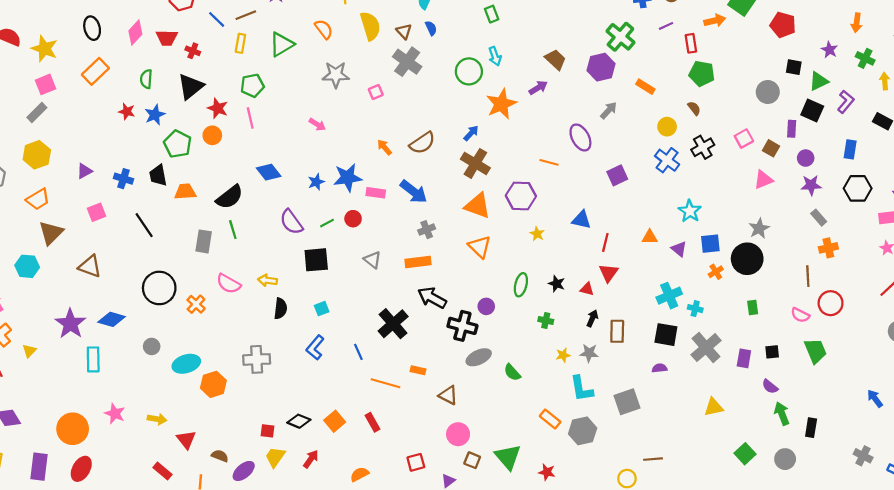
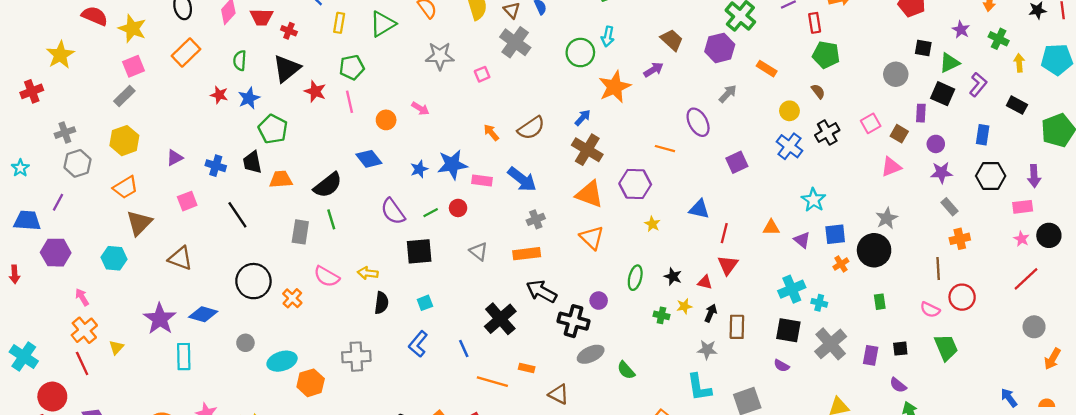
cyan arrow: (495, 56) -> (608, 37), turned 30
orange circle: (212, 135) -> (386, 120), moved
yellow star: (563, 355) -> (684, 306), moved
purple semicircle: (659, 368) -> (781, 366), turned -144

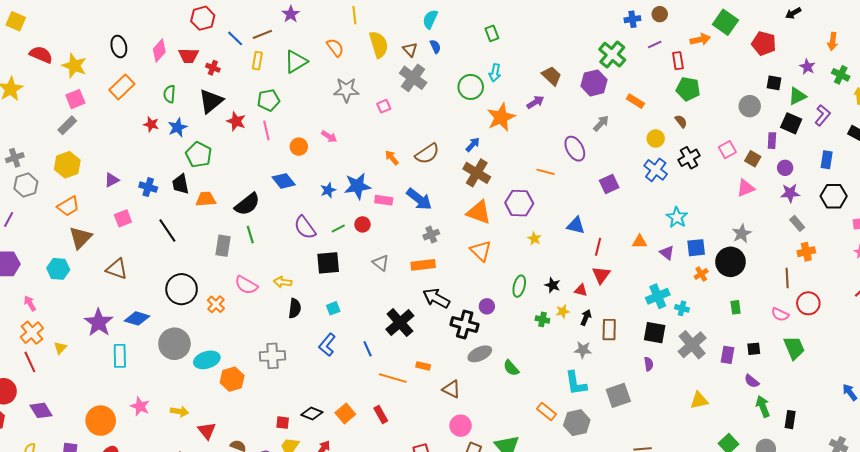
gray circle: (245, 343) -> (174, 344), size x2.0
purple semicircle: (781, 366) -> (649, 364), turned -128

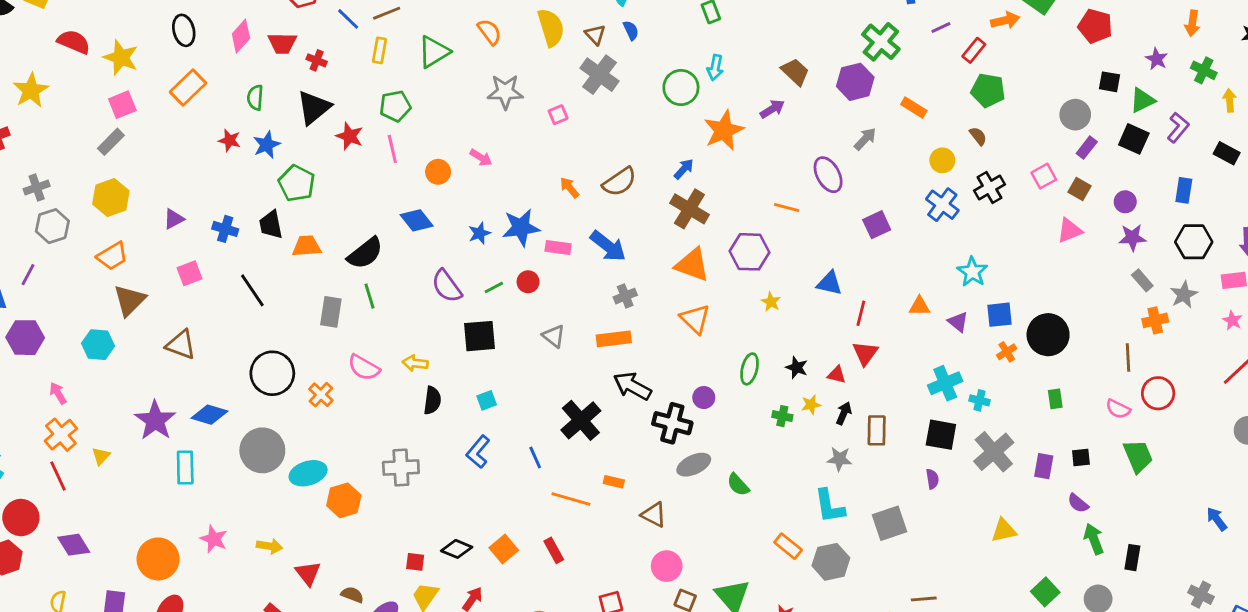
red rectangle: (678, 61) -> (974, 50), turned 48
purple rectangle: (772, 141) -> (1087, 148), moved, turned 35
gray star: (742, 234) -> (1184, 295), moved

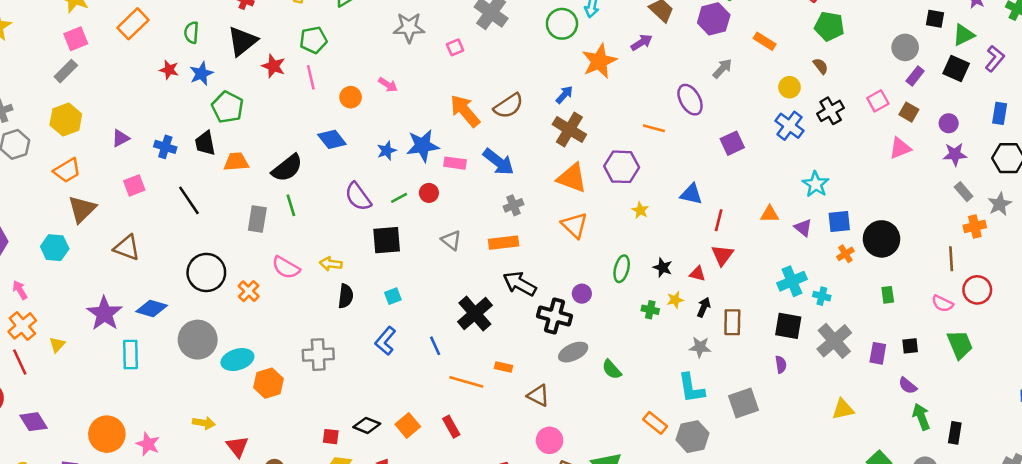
orange arrow: (569, 188) -> (465, 111), size x1.8
pink star: (214, 539) -> (148, 444), moved

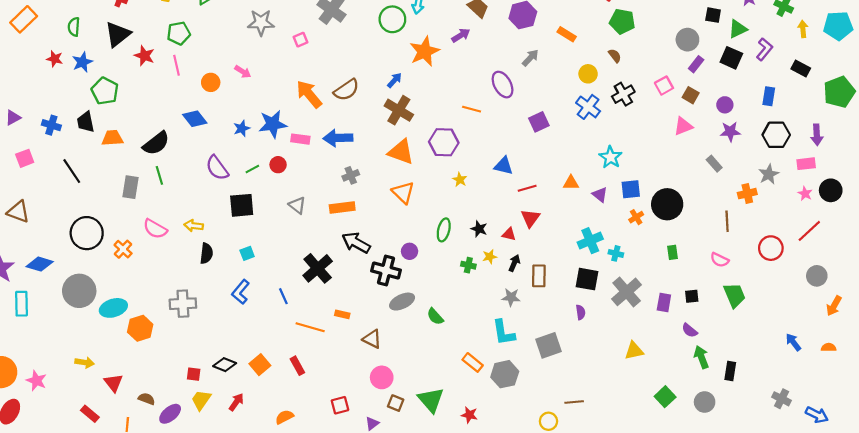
blue arrow: (499, 162) -> (338, 138), turned 140
gray rectangle: (964, 192) -> (714, 164), moved
red line: (719, 220) -> (527, 188), turned 60
red circle: (977, 290) -> (771, 248), moved

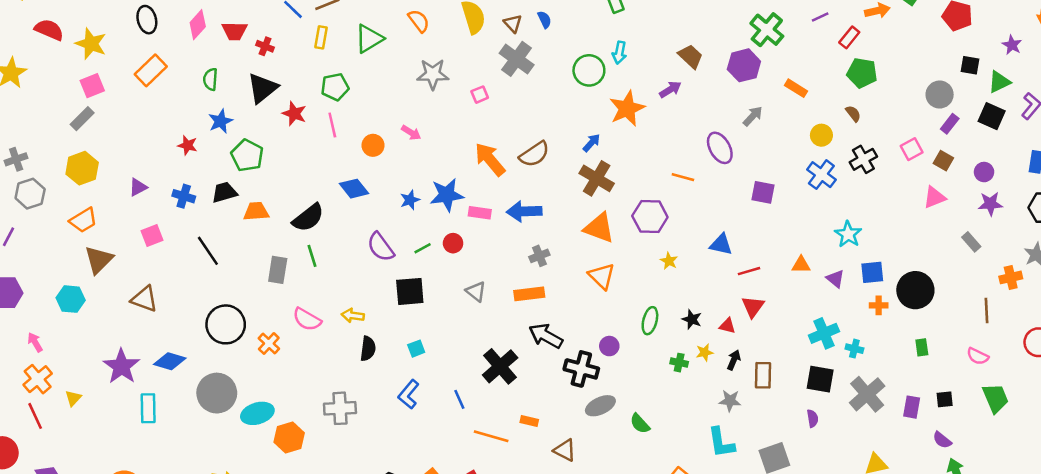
red star: (55, 59) -> (188, 145), moved
black trapezoid: (86, 122) -> (224, 192), turned 85
purple square: (539, 122) -> (763, 192), turned 36
orange cross: (636, 217) -> (879, 305), turned 32

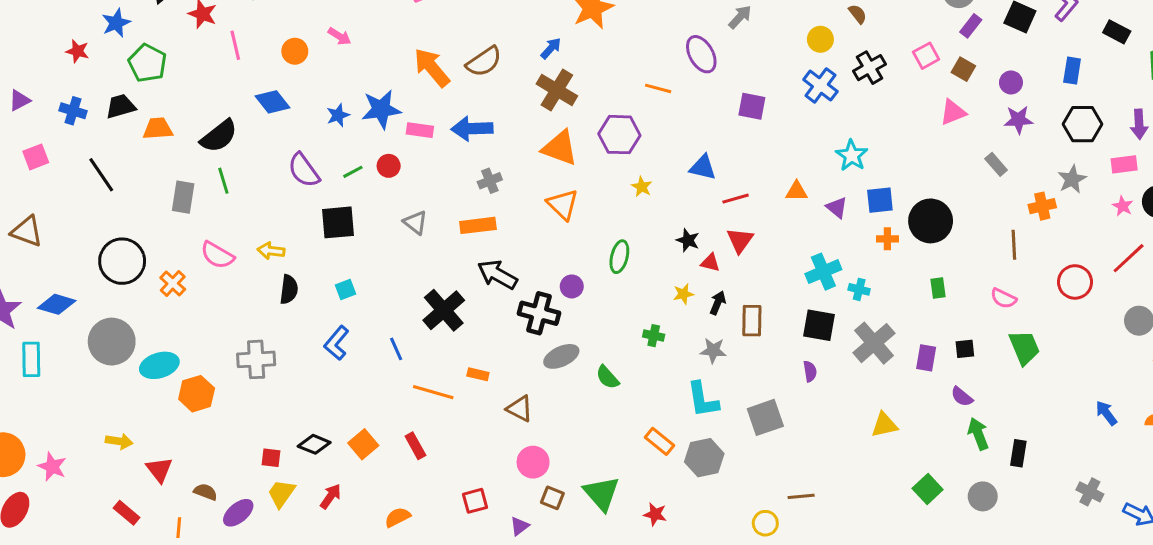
pink line: (332, 125) -> (235, 45), moved
black star: (692, 319) -> (688, 240), moved
green cross: (679, 363) -> (654, 336), moved

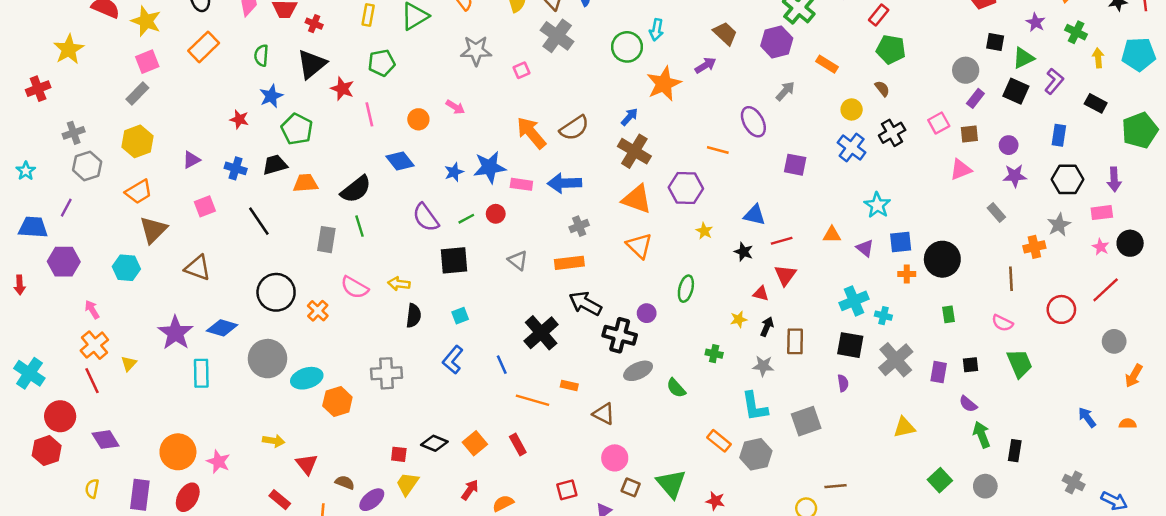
brown square: (963, 69) -> (969, 134), turned -36
black star: (688, 240) -> (744, 252), moved
red arrow: (331, 496) -> (470, 490), moved

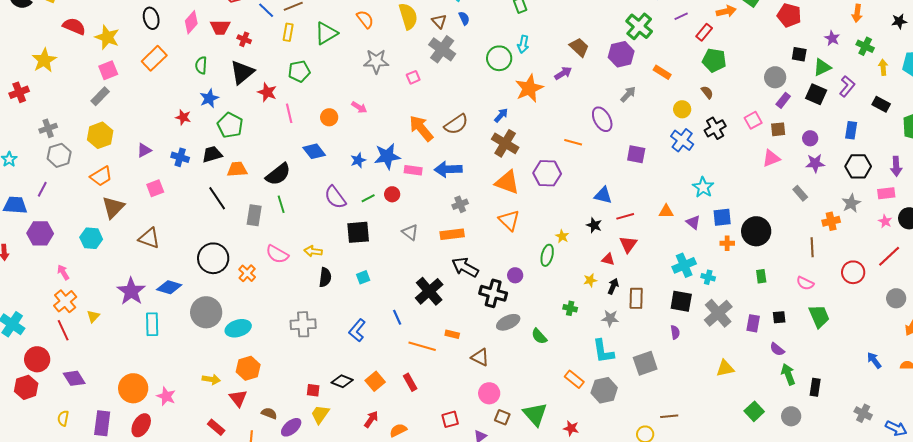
black line: (259, 221) -> (217, 198), moved
yellow star: (704, 231) -> (562, 236), moved
blue L-shape: (453, 360) -> (357, 330), moved
orange hexagon: (337, 402) -> (248, 368), moved

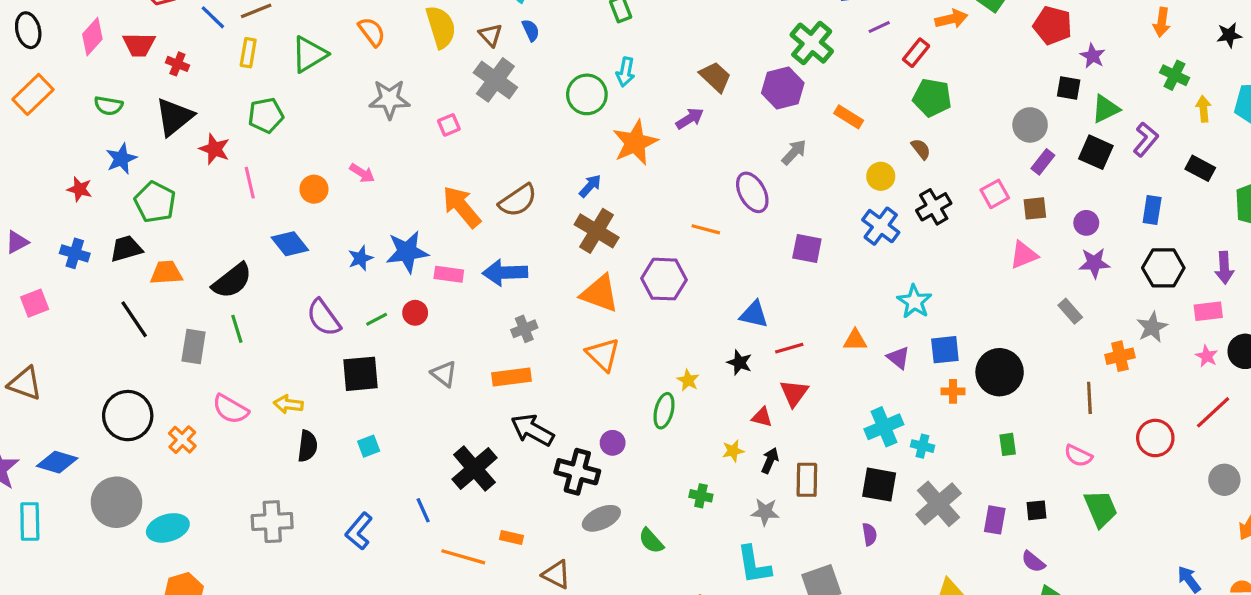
purple star: (832, 38) -> (1093, 56), moved
green semicircle: (201, 65) -> (108, 106), turned -84

